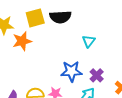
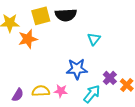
purple cross: (97, 75) -> (110, 78), moved

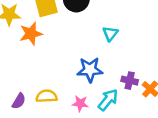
purple cross: (110, 78) -> (130, 81), turned -32
pink star: (61, 91) -> (80, 103), moved

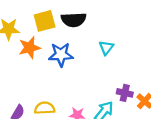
blue star: (90, 70) -> (61, 55), moved

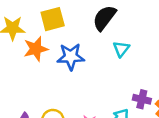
black semicircle: (74, 20) -> (104, 18), moved, turned 130

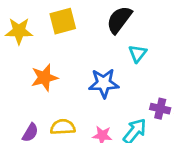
orange star: (36, 49) -> (44, 78), moved
blue star: (71, 57) -> (104, 83), moved

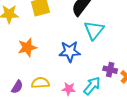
cyan triangle: (138, 54) -> (94, 30), size x1.5

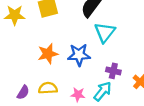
orange star: (27, 47) -> (48, 54), moved
purple cross: (110, 70) -> (113, 71), moved

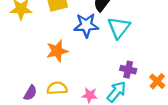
blue star: (79, 55) -> (86, 25), moved

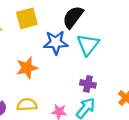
purple cross: (128, 70) -> (88, 84), moved

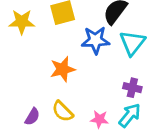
yellow semicircle: (27, 105) -> (63, 111), turned -132

